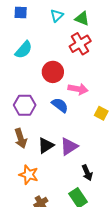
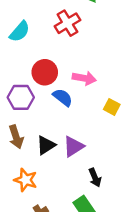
red cross: (80, 44) -> (67, 23), moved
red circle: (53, 72) -> (45, 72), moved

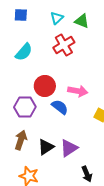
brown arrow: (16, 137) -> (21, 140), turned -144

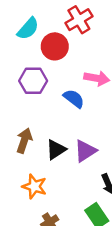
red circle: (45, 86) -> (55, 46), moved
purple hexagon: (25, 107) -> (33, 81), moved

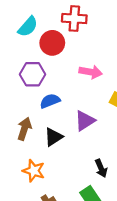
red cross: (79, 20) -> (74, 19), turned 35
blue semicircle: (74, 99) -> (50, 101), moved, turned -60
purple triangle: (85, 151) -> (85, 121), moved

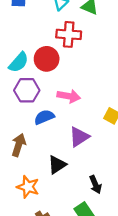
cyan semicircle: (28, 27) -> (19, 62), moved
pink arrow: (91, 72) -> (69, 96), moved
black triangle: (53, 137) -> (57, 165), moved

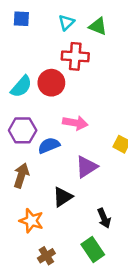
purple hexagon: (27, 90) -> (23, 130), moved

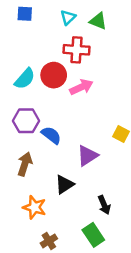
pink arrow: (75, 123) -> (81, 87), moved, turned -35
blue semicircle: (49, 145) -> (51, 135), turned 60

